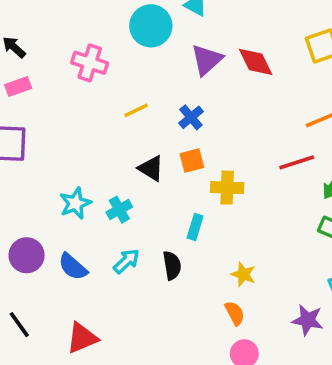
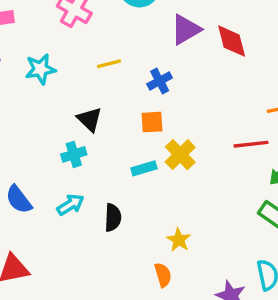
black triangle: (151, 168) -> (89, 119), moved
yellow cross: (227, 188) -> (180, 155), turned 32
cyan star: (75, 203) -> (40, 69), moved
cyan rectangle: (195, 227) -> (144, 168), moved, turned 45

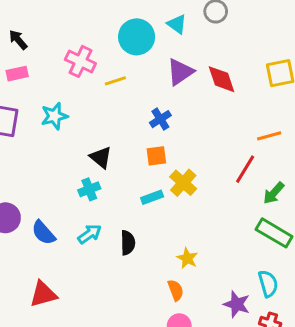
yellow line: (109, 64) -> (115, 81), moved
red line: (251, 144) -> (245, 169), turned -48

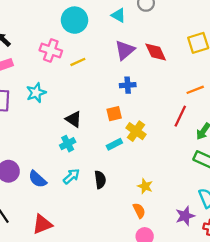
cyan circle: (137, 37) -> (74, 20), moved
blue cross: (160, 119) -> (128, 85), moved, turned 35
purple star: (237, 304) -> (185, 216), turned -30

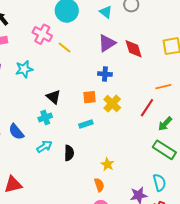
yellow line: (78, 62) -> (64, 48), turned 56
yellow cross: (136, 131) -> (112, 104), moved
blue semicircle: (37, 179) -> (16, 132), moved

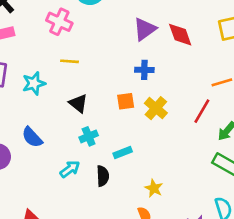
yellow line: (64, 48) -> (70, 61), moved, turned -32
cyan star: (24, 69) -> (34, 83), moved
cyan cross: (45, 117) -> (89, 136), moved
cyan rectangle: (86, 124) -> (123, 152), moved
blue semicircle: (16, 132) -> (32, 137), moved

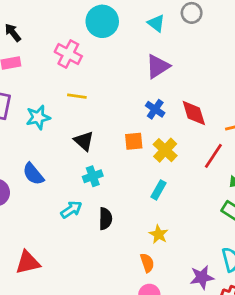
red diamond: (180, 35) -> (194, 113), moved
blue cross: (144, 70) -> (155, 109), turned 30
cyan rectangle: (123, 152) -> (159, 190), moved, turned -42

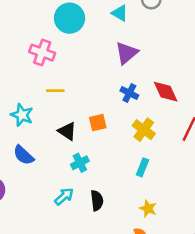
cyan star: (38, 117) -> (22, 115), turned -30
orange square: (134, 141) -> (98, 123), moved
blue semicircle: (33, 174) -> (24, 155), moved

